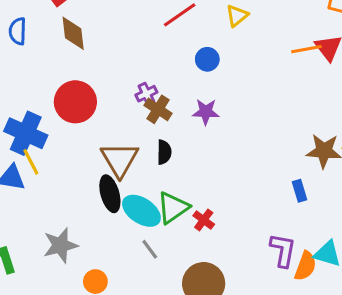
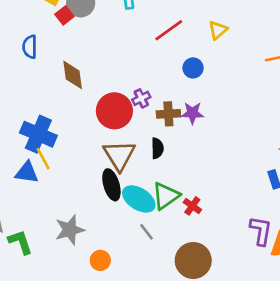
brown diamond: (73, 33) -> (73, 75), moved
red circle: (75, 102) -> (114, 111), moved
brown cross: (158, 109) -> (168, 114), moved, turned -35

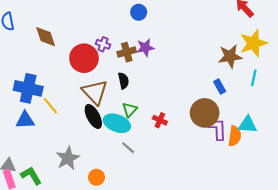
purple cross: (141, 98) -> (103, 44), turned -32
yellow line: (43, 159) -> (50, 106), moved
green triangle: (166, 196) -> (130, 110), moved, size x0.7
brown circle: (193, 260) -> (205, 113), moved

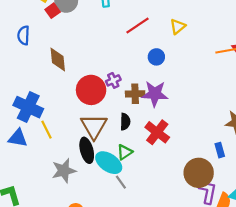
purple cross: (103, 44) -> (113, 80), turned 32
purple star: (145, 48) -> (155, 94), size x1.4
red cross: (160, 120) -> (157, 132), moved, size x1.6
gray line: (128, 148) -> (121, 182), moved
gray star: (68, 158) -> (64, 171), moved

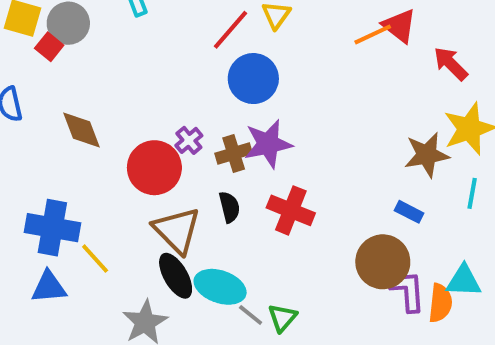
red line: (137, 25) -> (230, 30), moved
blue circle: (156, 57) -> (253, 79), size x1.6
blue rectangle: (220, 150) -> (409, 212), turned -32
green triangle: (125, 152) -> (282, 318), moved

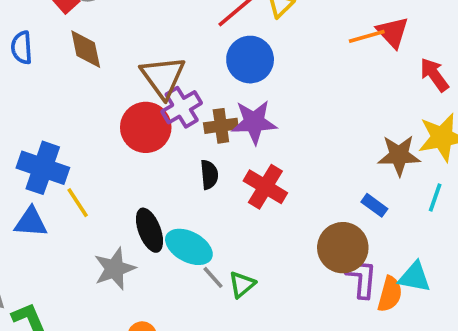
brown diamond: (82, 130) -> (86, 49), moved
purple cross: (189, 140) -> (182, 107), size x1.5
brown triangle: (177, 230) -> (163, 77), moved

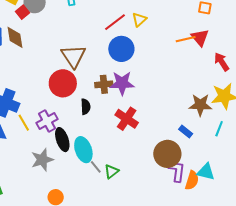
brown diamond: (86, 49) -> (15, 37), moved
purple cross: (182, 107) -> (47, 121), moved
black semicircle: (209, 175) -> (86, 107), moved
cyan ellipse: (189, 247) -> (83, 150), turned 40

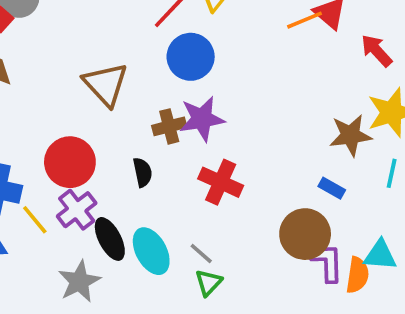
red circle: (63, 83) -> (70, 162), moved
gray line: (96, 167) -> (201, 254), moved

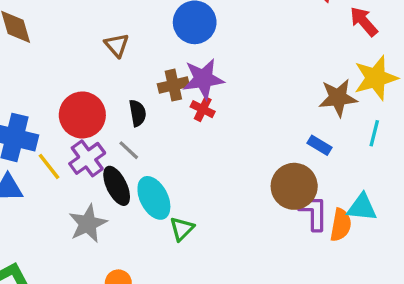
brown triangle: (106, 84) -> (117, 45), size x0.6
black semicircle: (143, 172) -> (138, 113), moved
red cross: (221, 182) -> (203, 109), moved, size x0.6
gray line: (201, 254) -> (129, 150), moved
green triangle: (208, 283) -> (182, 229), moved

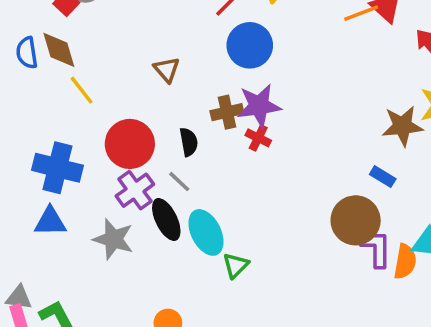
yellow line: (49, 166) -> (82, 90), moved
gray star: (88, 224) -> (113, 239), moved, turned -30

